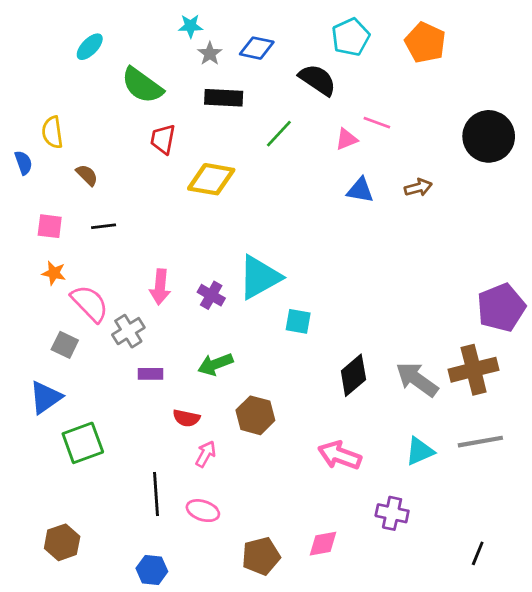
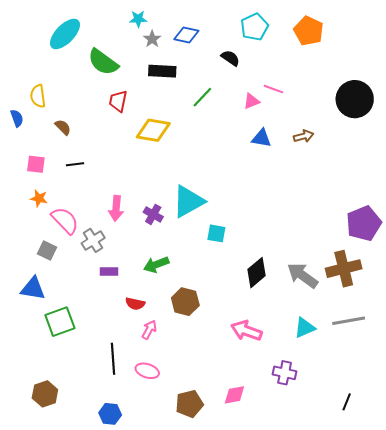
cyan ellipse: (90, 47) -> (65, 34), size x1.6
black semicircle: (317, 80) -> (230, 58), size x0.7
blue triangle: (46, 397) -> (33, 289), turned 44

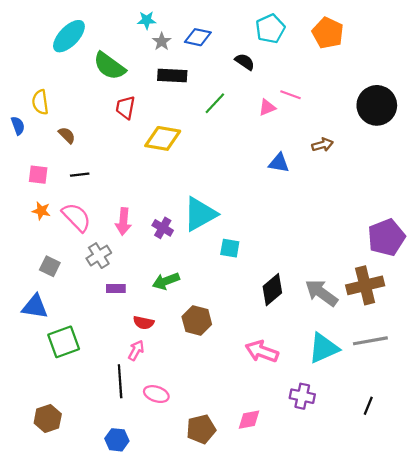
blue triangle: (261, 138) -> (279, 163), moved
pink semicircle: (65, 220) -> (76, 217), moved
cyan triangle: (305, 328) -> (324, 348), size x1.4
pink arrow: (149, 330) -> (136, 350), moved
black line: (347, 402) -> (368, 406), moved

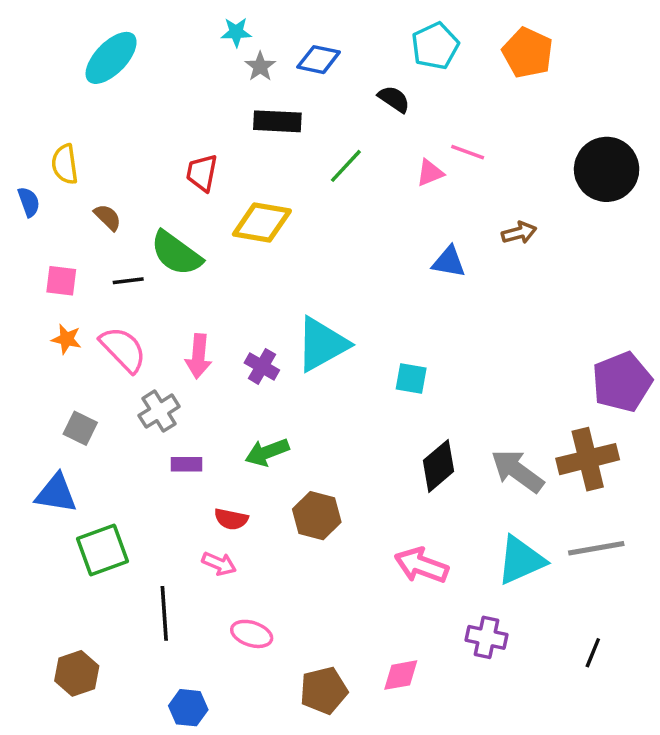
green semicircle: (109, 66) -> (176, 253), moved
cyan square: (230, 248) -> (411, 378), moved
pink arrow: (136, 350) -> (219, 564), turned 84
black line: (120, 381) -> (164, 613), moved

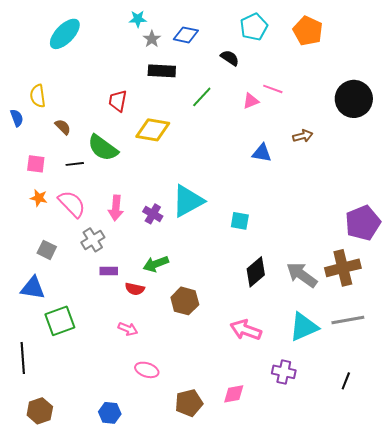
red semicircle: (231, 519) -> (135, 289), moved
black line: (164, 613) -> (23, 358), moved
brown hexagon: (77, 673) -> (40, 411), moved

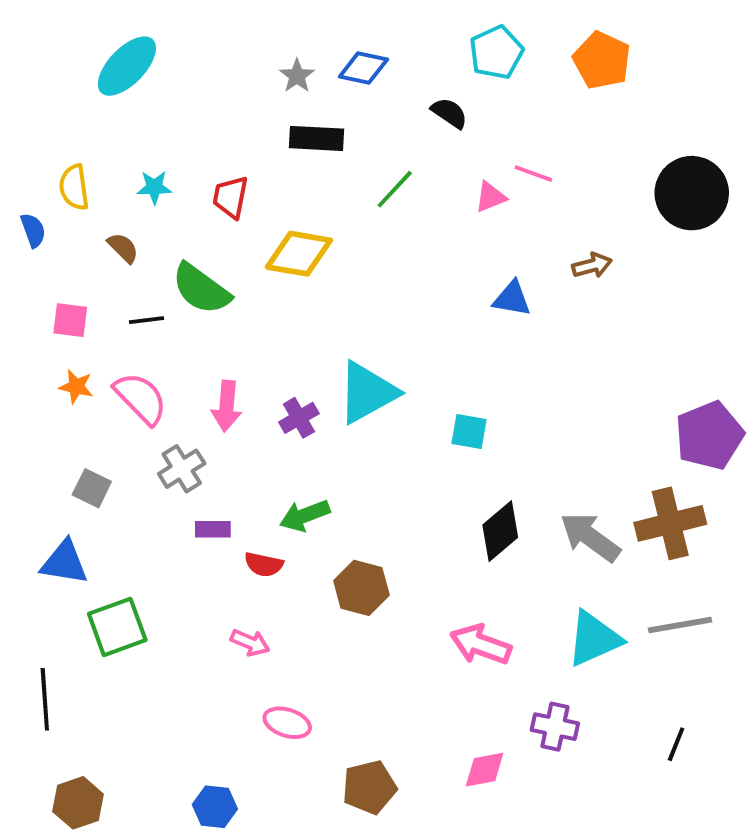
cyan star: (138, 19) -> (154, 187), moved
purple cross: (153, 214) -> (299, 418), turned 30
pink diamond: (234, 394) -> (485, 770), moved

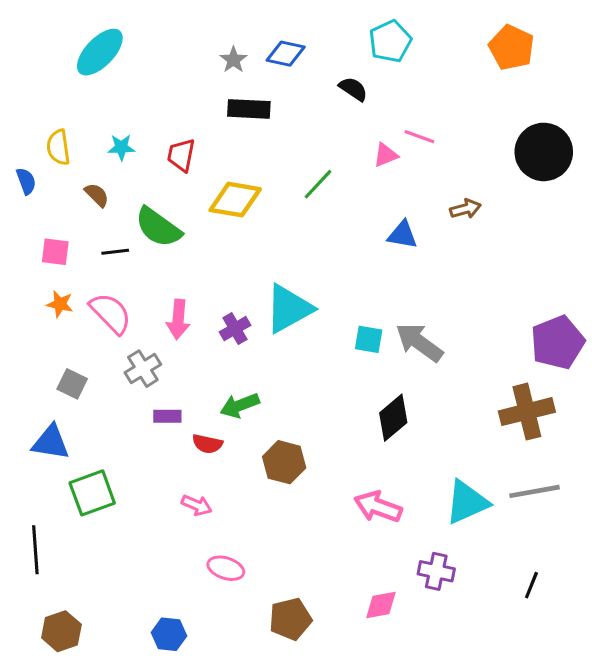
orange pentagon: (602, 60) -> (512, 47), moved
green line: (395, 189) -> (318, 184), moved
gray arrow: (590, 537) -> (419, 342), moved

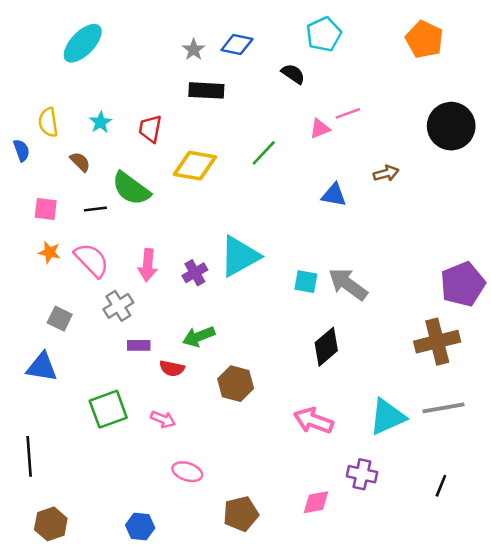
pink line: (419, 137) -> (348, 113), turned -40
cyan star: (121, 147) -> (101, 122), turned -30
green square: (92, 493) -> (108, 409), moved

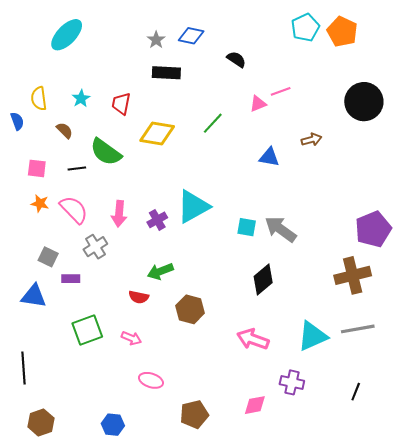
cyan pentagon: (324, 34) -> (305, 28), moved
purple rectangle: (139, 345) -> (71, 279), moved

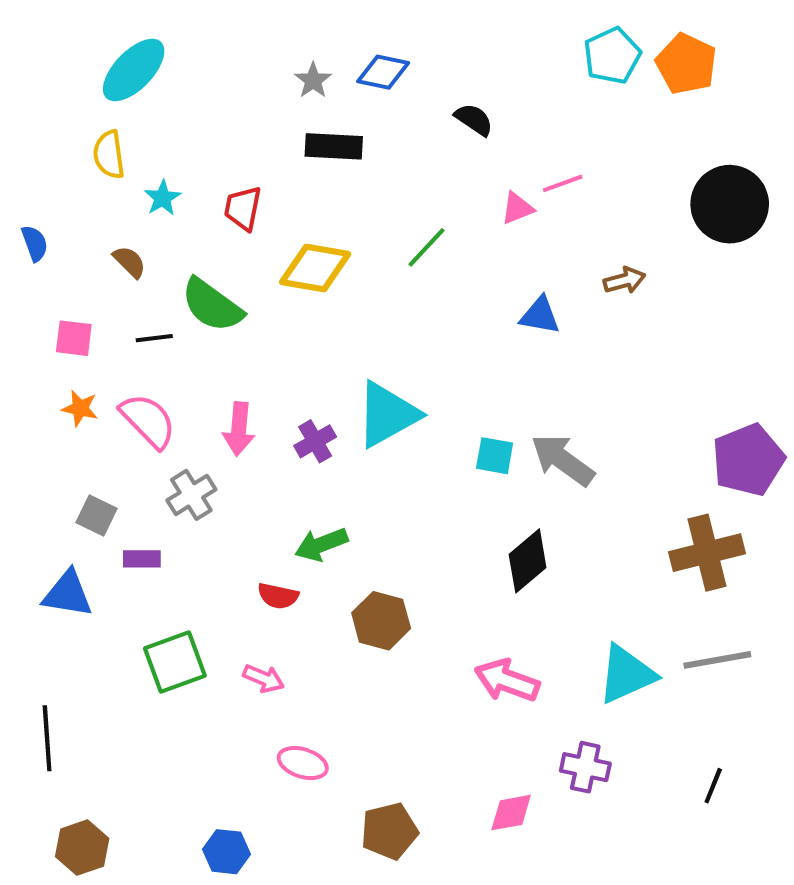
yellow semicircle: (39, 99) -> (109, 155), moved

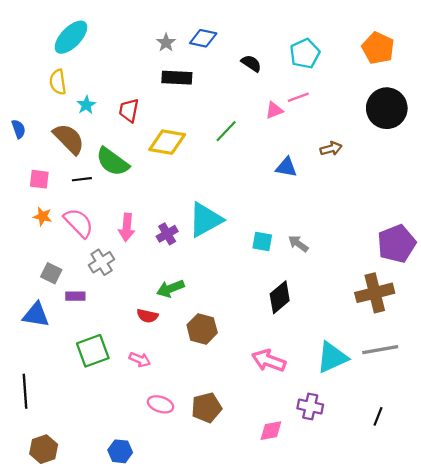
cyan pentagon: (612, 56) -> (305, 54), moved
orange pentagon: (686, 64) -> (378, 48), moved
brown semicircle: (130, 262) -> (69, 139), size x1.8
gray arrow: (563, 460) -> (298, 244), size x0.6
brown pentagon: (389, 831) -> (206, 408), moved

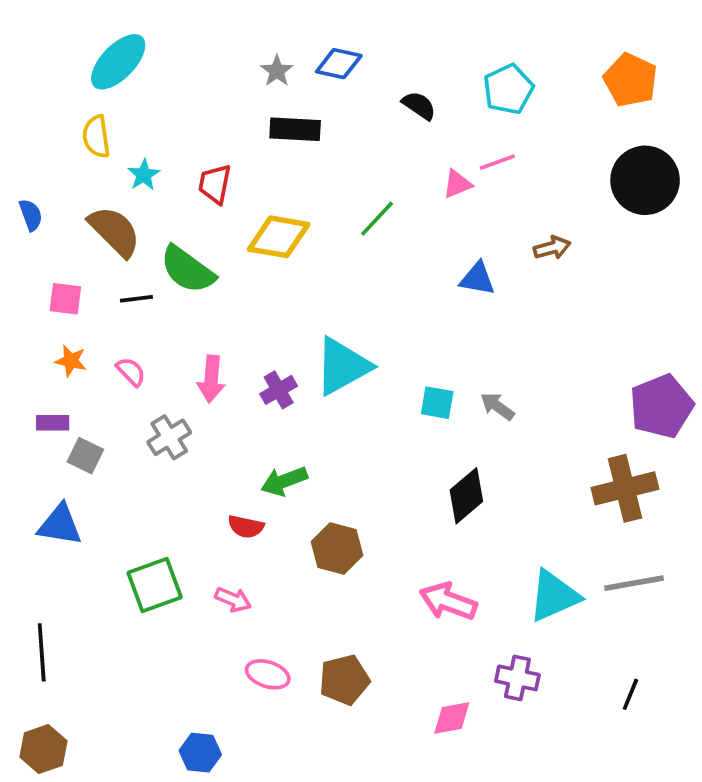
pink semicircle: (79, 223) -> (131, 372), size x0.6
purple rectangle: (75, 296) -> (53, 423), moved
brown hexagon: (44, 449) -> (43, 749), moved

